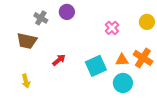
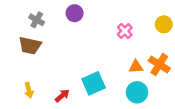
gray cross: (41, 18) -> (37, 20), moved
red arrow: (59, 60) -> (62, 96), moved
cyan square: (96, 66) -> (94, 83), moved

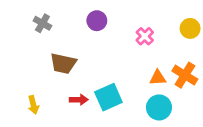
purple circle: (75, 13) -> (97, 21), moved
brown trapezoid: (30, 46) -> (63, 63), moved
red arrow: (62, 96) -> (79, 100), moved, turned 40

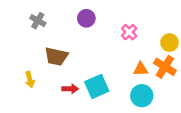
yellow circle: (190, 28) -> (170, 43), moved
yellow arrow: (33, 105) -> (30, 80), moved

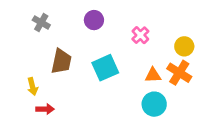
brown trapezoid: (56, 56) -> (61, 61), turned -90
cyan square: (97, 86) -> (105, 68), moved
red arrow: (70, 89) -> (45, 109), moved

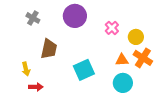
purple circle: (94, 20) -> (75, 16), size x1.5
yellow circle: (184, 46) -> (136, 37), moved
cyan square: (105, 68) -> (84, 70), moved

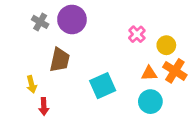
purple circle: (75, 16) -> (72, 19), moved
red arrow: (36, 87) -> (44, 106), turned 88

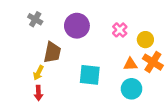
purple circle: (72, 19) -> (77, 26), moved
yellow arrow: (32, 84) -> (38, 73), moved, turned 40
cyan square: (103, 86) -> (90, 75), turned 30

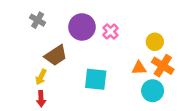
pink cross: (120, 30) -> (110, 32), moved
brown trapezoid: (52, 52) -> (56, 55), turned 45
cyan circle: (131, 89) -> (153, 91), moved

